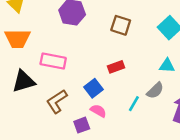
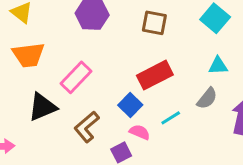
pink rectangle: (53, 61) -> (76, 77), turned -50
red rectangle: (116, 67) -> (155, 75), size x1.6
cyan line: (134, 104) -> (171, 118), moved, turned 35

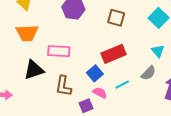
cyan triangle: (218, 66) -> (158, 51), turned 48
pink rectangle: (76, 77) -> (59, 51), turned 45
brown L-shape: (87, 127) -> (63, 86), turned -45

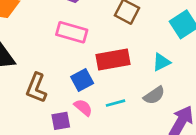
pink rectangle: (59, 51) -> (72, 32), moved
cyan triangle: (158, 51) -> (161, 62), moved, turned 32

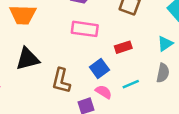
red rectangle: (113, 60) -> (123, 47), size x0.6
gray semicircle: (154, 95) -> (163, 73), turned -36

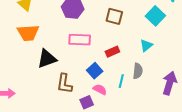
black triangle: (28, 59) -> (47, 59), moved
gray semicircle: (163, 73) -> (138, 71), moved
cyan line: (131, 84) -> (121, 81), turned -48

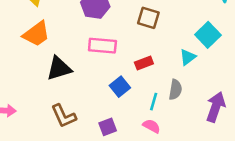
cyan square: (155, 16) -> (208, 35), moved
orange trapezoid: (28, 33) -> (36, 34), turned -35
brown L-shape: (64, 84) -> (64, 116), moved, turned -35
pink semicircle: (100, 89) -> (152, 126), moved

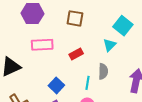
blue square: (120, 87) -> (56, 85), moved

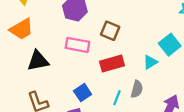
brown square: (75, 18) -> (110, 31), moved
red rectangle: (76, 54) -> (112, 63), size x1.5

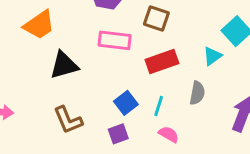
cyan line: (117, 98) -> (159, 106), moved

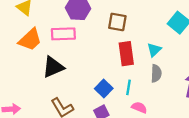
pink rectangle: (115, 40) -> (63, 34), moved
cyan triangle: (212, 56) -> (154, 50), moved
red rectangle: (162, 62) -> (126, 54), turned -70

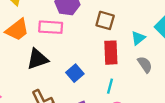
cyan triangle: (154, 50) -> (138, 38), moved
gray semicircle: (156, 73) -> (145, 65), moved, turned -42
blue square: (104, 89) -> (75, 73), moved

